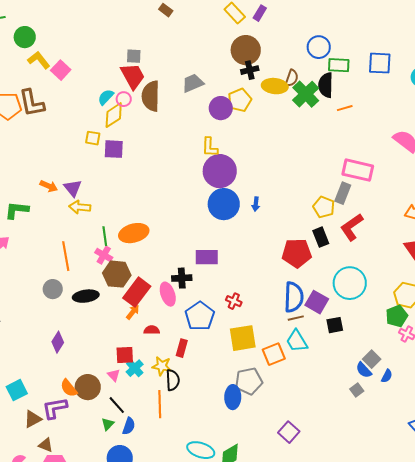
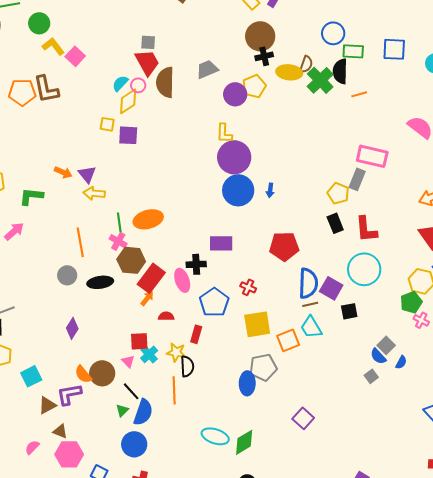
red L-shape: (352, 227) -> (366, 229), moved, turned -60
red pentagon: (297, 253) -> (284, 246), moved
blue semicircle: (129, 426) -> (143, 412), size x1.5

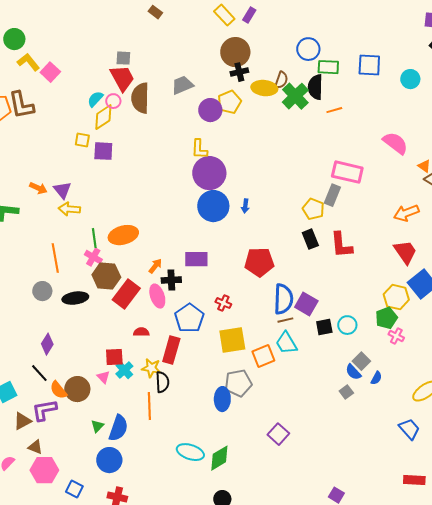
cyan circle: (364, 269) -> (347, 325), moved, size x0.6
orange arrow: (147, 298) -> (155, 266), moved
red rectangle: (196, 334) -> (171, 350), size x1.5
black line: (131, 391) -> (39, 373), moved

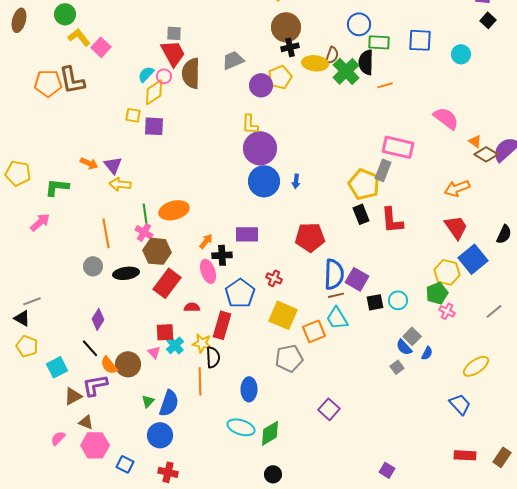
yellow pentagon: (313, 209) -> (364, 184), size x1.4
red rectangle: (126, 294) -> (167, 283), moved
yellow square: (232, 340) -> (283, 315), turned 32
blue ellipse: (222, 399) -> (249, 389), moved

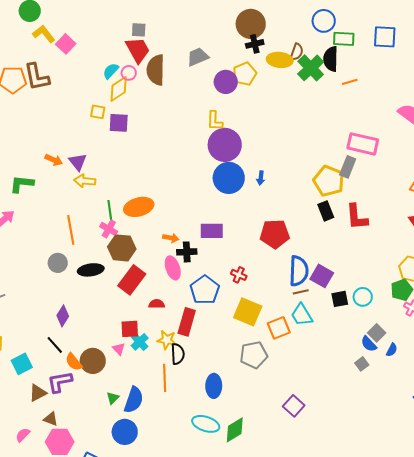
orange arrow: (206, 241) -> (171, 238), turned 63

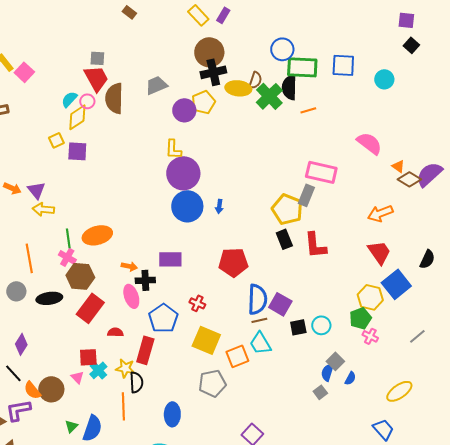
green rectangle: (344, 39) -> (302, 67), size x1.4
black cross: (255, 44) -> (213, 72), size x1.4
yellow square: (98, 112) -> (56, 140), turned -35
blue semicircle: (369, 344) -> (327, 372), turned 60

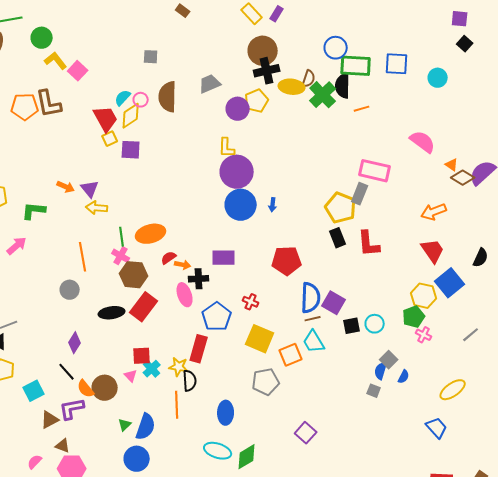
red trapezoid: (96, 78) -> (106, 119), moved
black ellipse: (49, 298) -> (112, 313), moved
red semicircle: (115, 332) -> (169, 258), moved, turned -35
gray square: (320, 392) -> (374, 391), turned -32

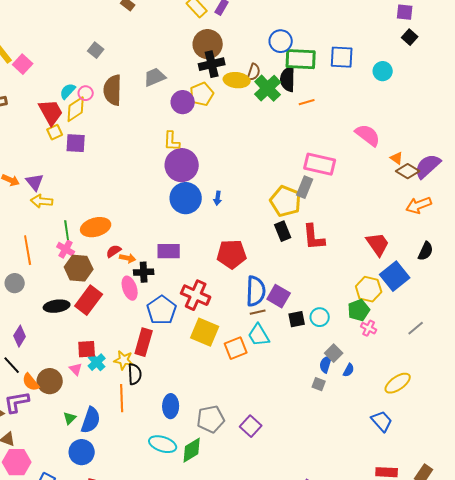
gray square: (151, 57) -> (96, 50), turned 35
orange arrow: (434, 212) -> (419, 205), moved
red cross: (251, 302) -> (196, 295), size x1.8
gray pentagon: (266, 382) -> (211, 419), moved

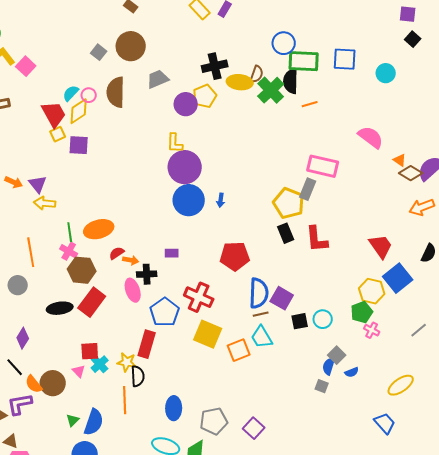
brown circle: (208, 44) -> (131, 46), moved
purple rectangle: (169, 251) -> (172, 253), size x0.6
blue semicircle: (349, 370) -> (352, 372), turned 40

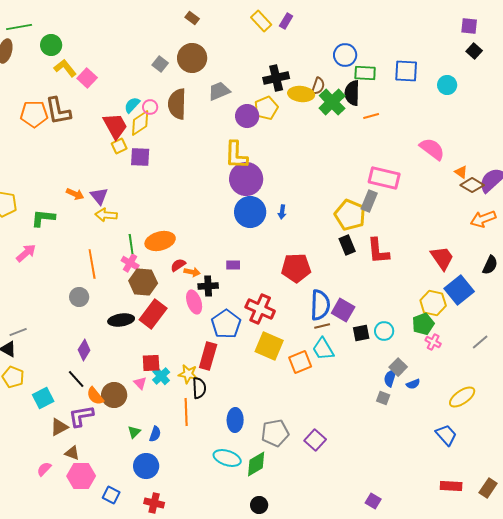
green rectangle: (304, 61) -> (365, 73), size x0.7
yellow L-shape: (175, 143) -> (236, 155), size x1.4
blue semicircle: (94, 422) -> (155, 434), size x0.6

